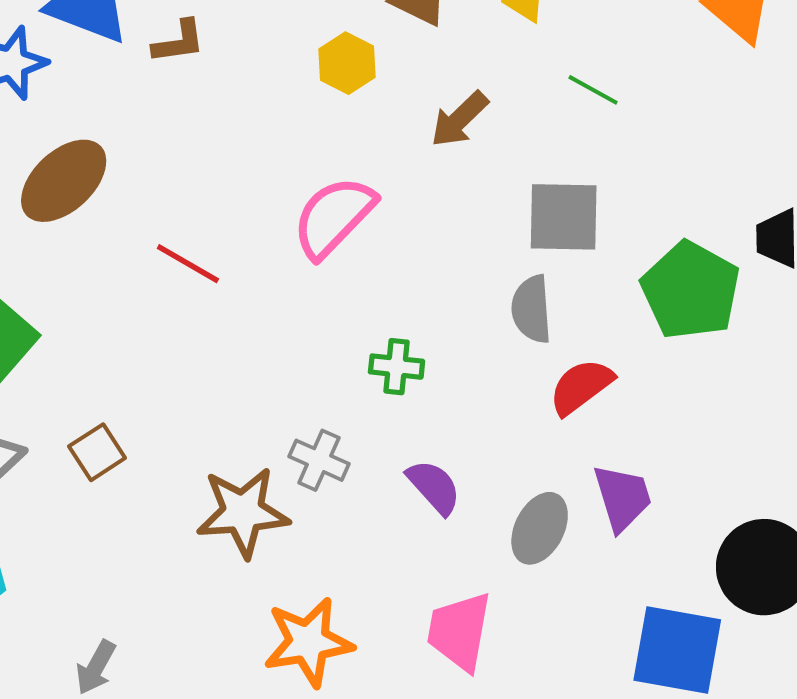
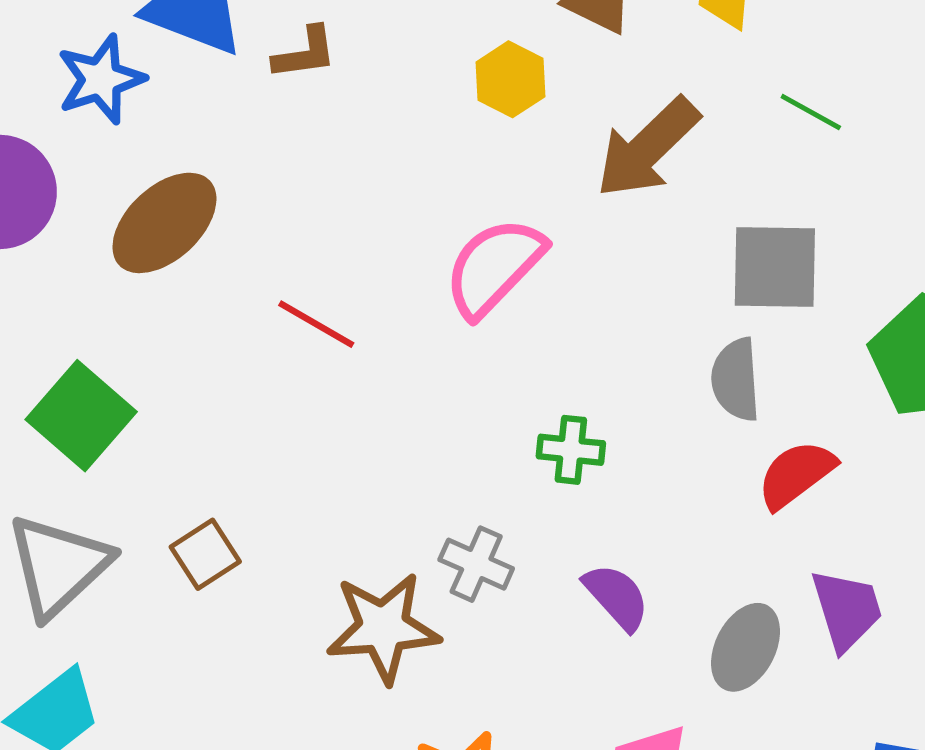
brown arrow: (459, 119) -> (648, 148), size x1.5

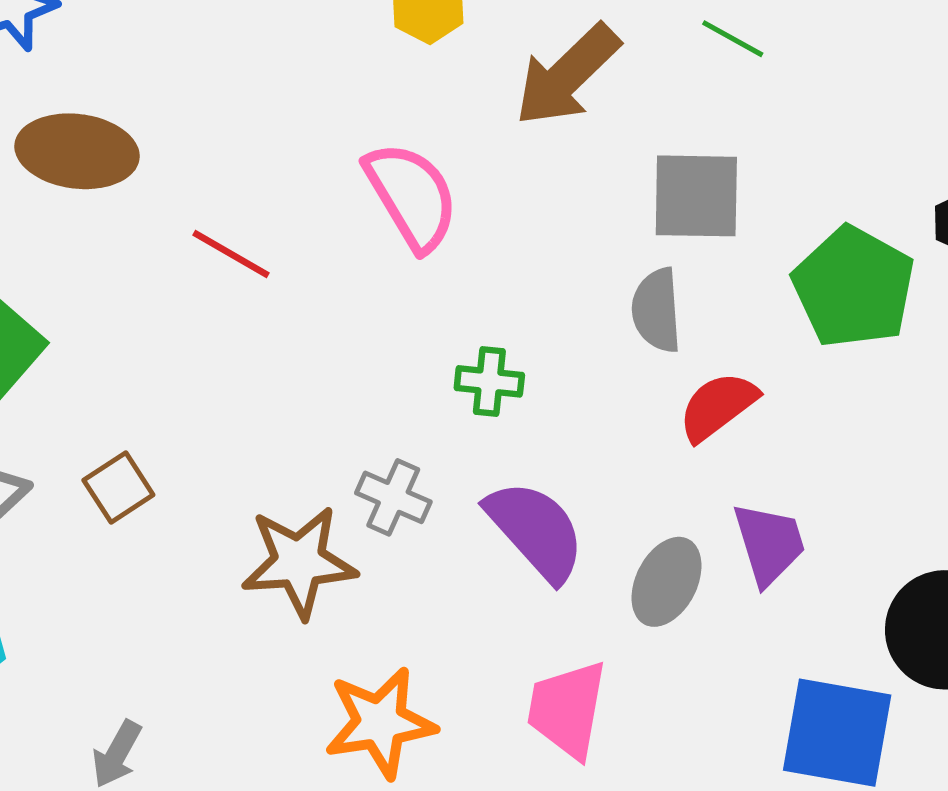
brown ellipse: (164, 223) -> (77, 151), turned 50
pink semicircle: (494, 267) -> (412, 196), turned 105
purple semicircle: (617, 597) -> (536, 530), size x1.5

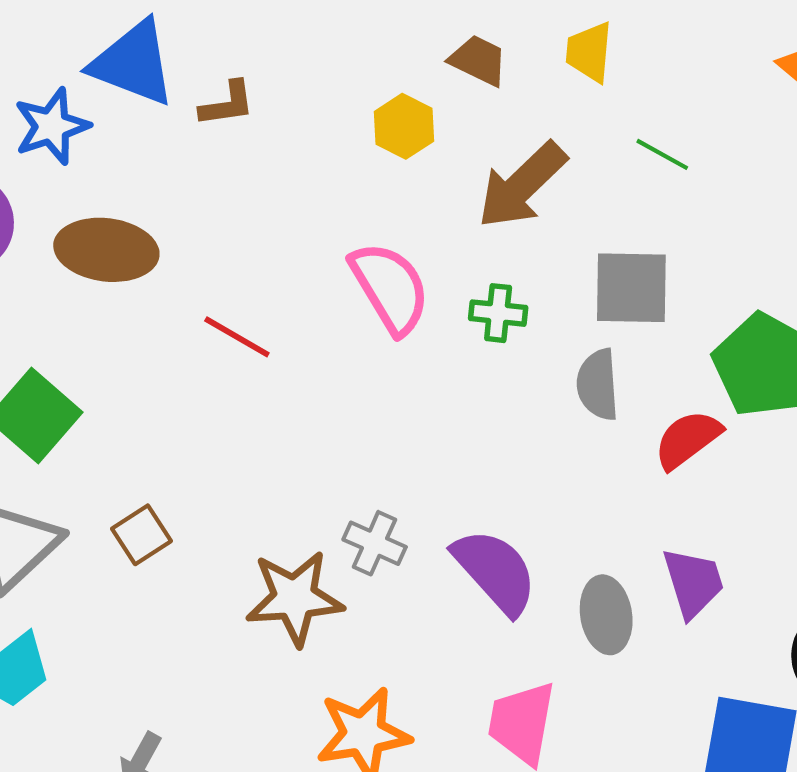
green cross: (489, 381) -> (498, 313), moved
red semicircle: (718, 406) -> (688, 439), moved
gray ellipse: (667, 582) -> (606, 615), turned -36

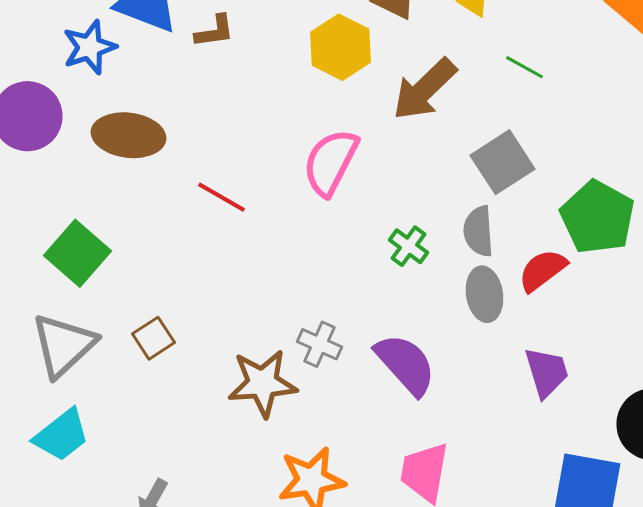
yellow hexagon: (404, 126) -> (340, 47), size x1.4
pink semicircle: (390, 288) -> (330, 162), turned -122
gray square: (631, 288) -> (502, 162), turned -34
green cross: (498, 313) -> (408, 246), moved, turned 30
gray ellipse: (606, 615) -> (484, 294), moved

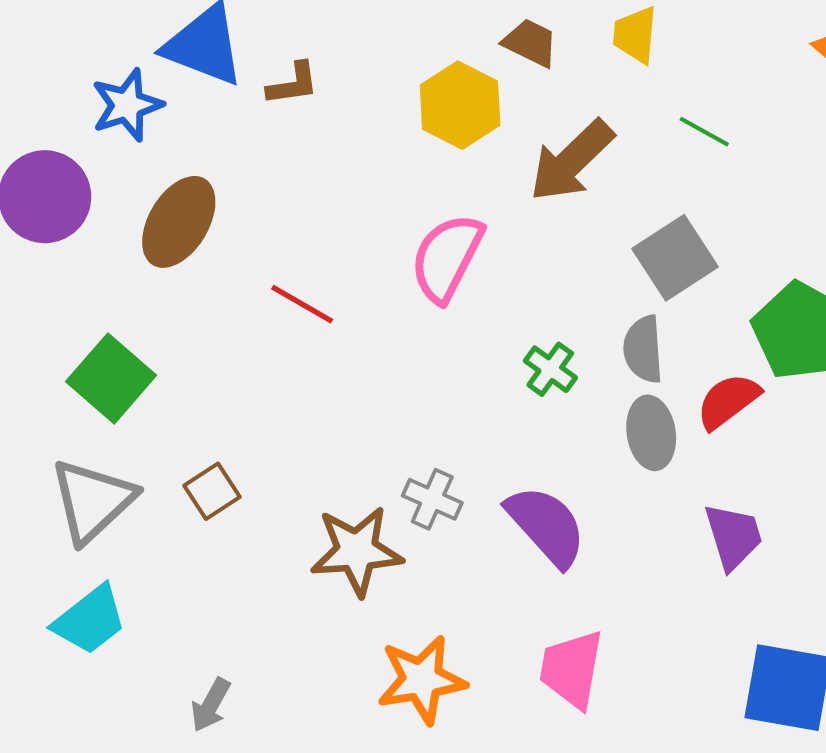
brown ellipse: (128, 135) -> (179, 222), turned -66

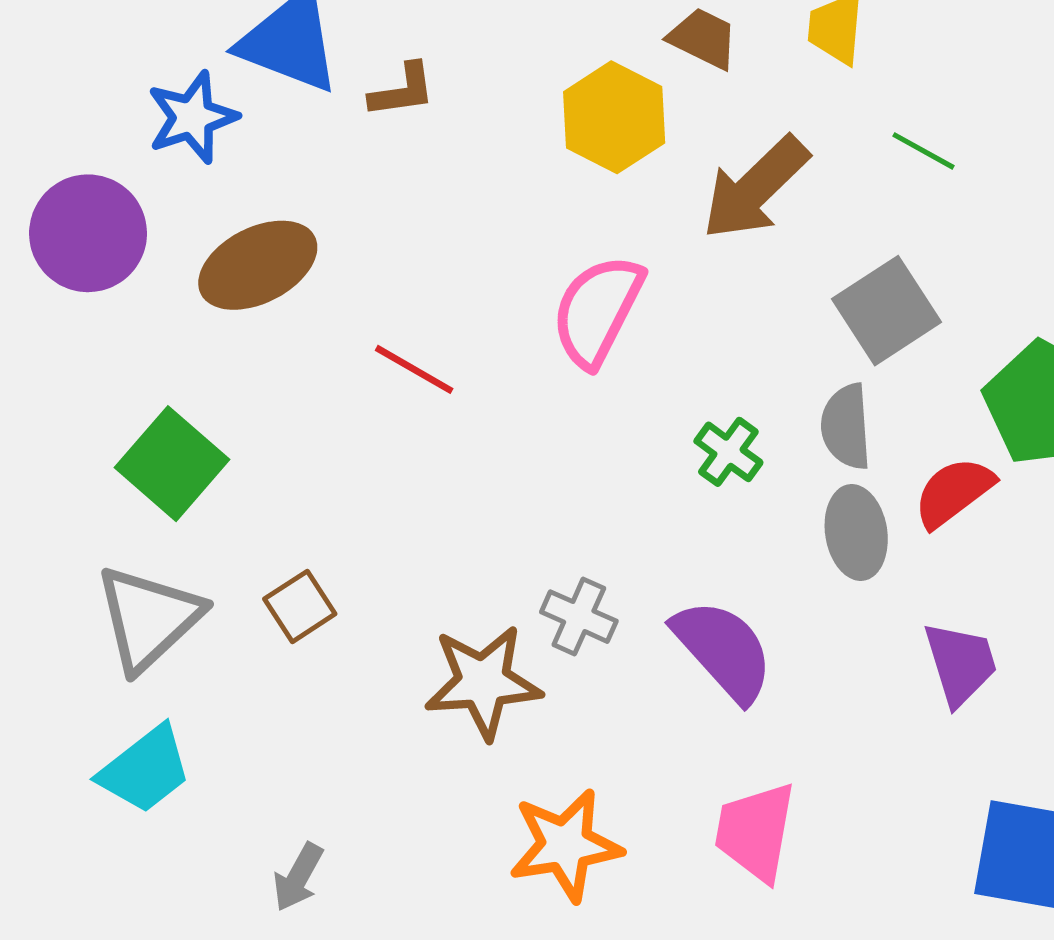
brown ellipse: (179, 222) -> (258, 265), turned 32

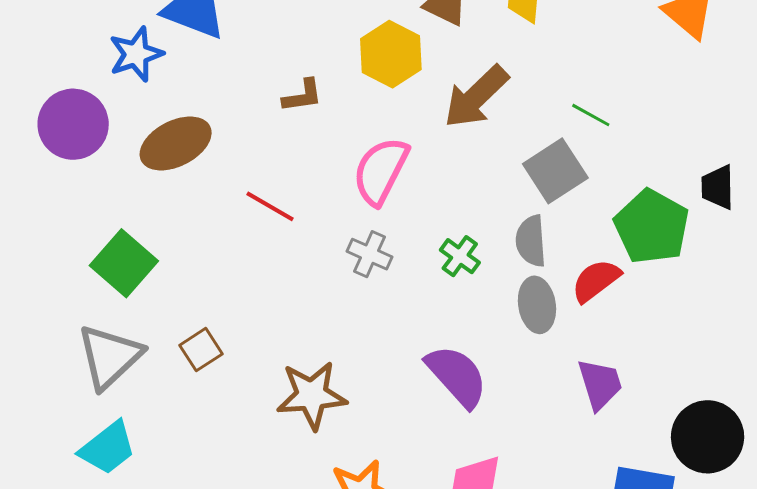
brown L-shape: (402, 90) -> (302, 96), moved
green line: (923, 151) -> (591, 115), moved
gray cross: (579, 617) -> (369, 254), moved

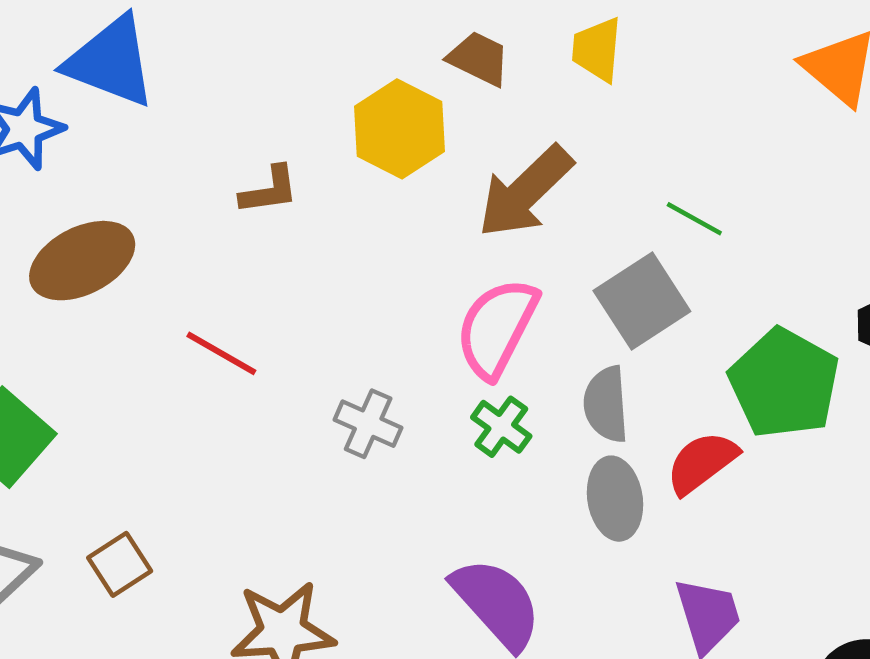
pink semicircle: (381, 171) -> (497, 328), moved

